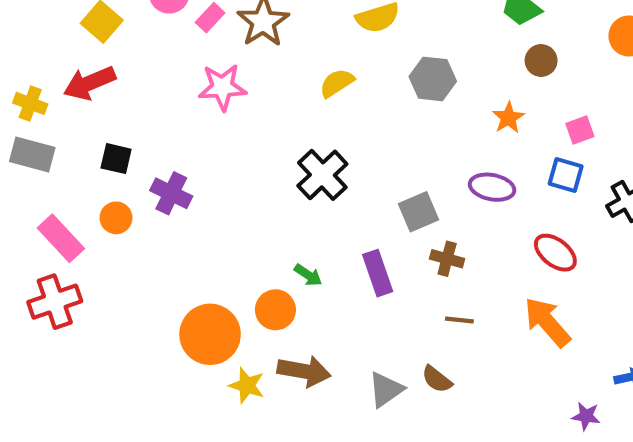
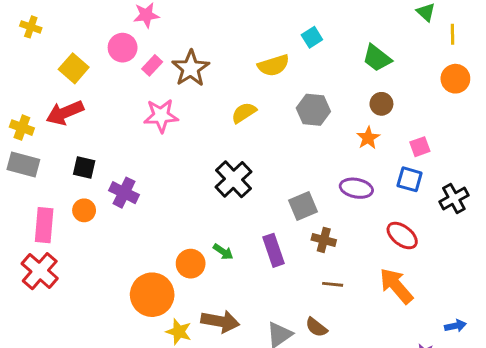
brown circle: (541, 61) -> (381, 104), moved
pink rectangle: (61, 238) -> (44, 225), turned 48
red cross: (55, 302) -> (40, 271), turned -30
orange circle: (275, 310) -> (191, 264), moved

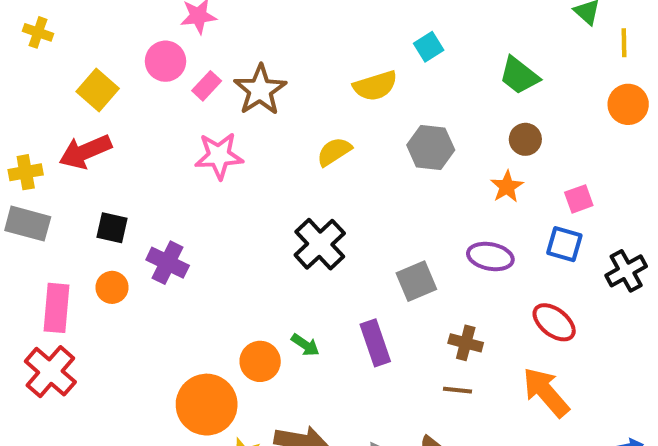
yellow cross: (22, 128) -> (26, 172), turned -30
brown cross: (324, 240) -> (466, 343), moved

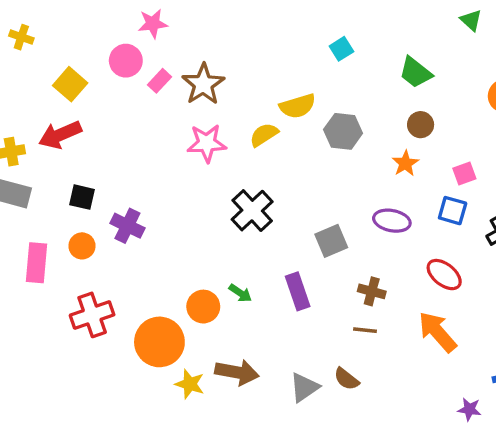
yellow semicircle: (375, 86) -> (298, 106), moved
pink star: (219, 156) -> (207, 143), moved
red cross: (50, 372) -> (92, 315), moved, turned 30

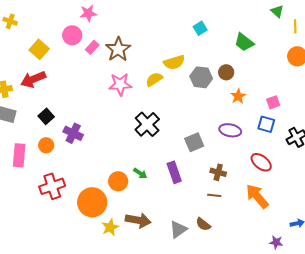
brown circle: (421, 125) -> (226, 72), moved
black square: (82, 197) -> (46, 116), turned 35
yellow star: (190, 384) -> (110, 227), turned 30

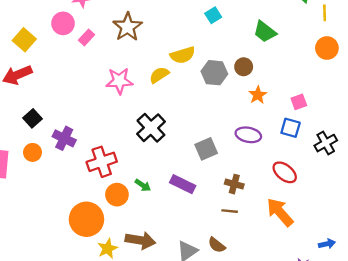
brown star: (118, 49) -> (128, 27), moved
purple rectangle: (174, 172) -> (183, 184), turned -45
red cross: (52, 186) -> (102, 162), moved

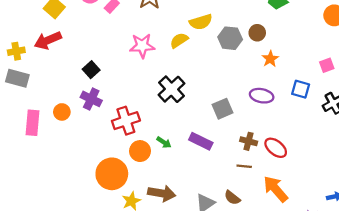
pink square: (299, 102) -> (327, 65), moved
black square: (33, 118) -> (91, 70), moved
red ellipse: (285, 172) -> (276, 148), moved
orange arrow: (280, 212) -> (276, 189), moved

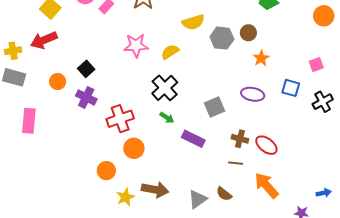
yellow semicircle: (179, 40) -> (170, 52), moved
orange circle: (62, 112) -> (58, 82), moved
green arrow: (164, 142) -> (167, 118), moved
orange circle: (112, 174) -> (106, 171), size x0.6

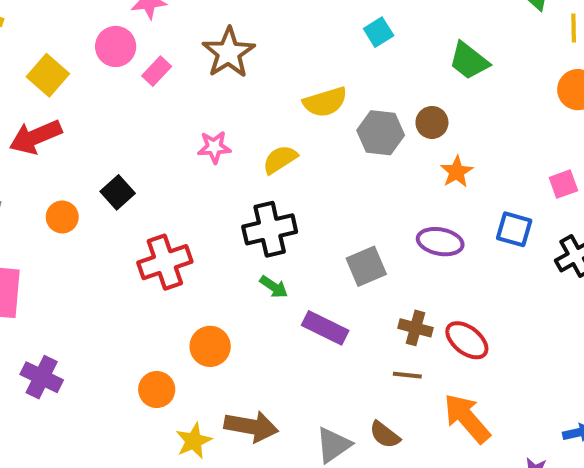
pink star: (136, 45) -> (214, 147), size x0.7
black cross: (165, 88) -> (270, 229), turned 30
purple cross: (86, 97) -> (42, 377), moved
red cross: (120, 119) -> (165, 262), moved

